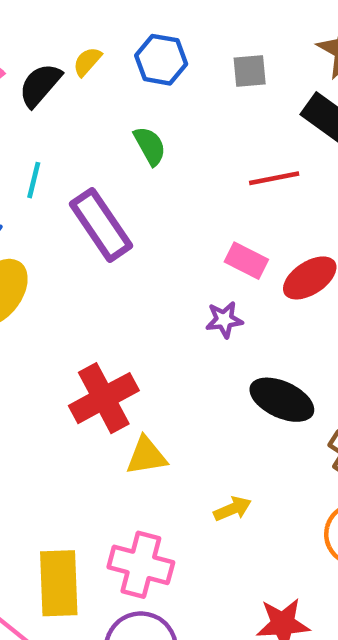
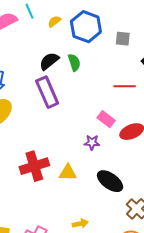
blue hexagon: (161, 60) -> (86, 27), size x1.4
black semicircle: (40, 85) -> (49, 61), moved
cyan line: (34, 180) -> (30, 11), moved, turned -49
yellow triangle: (146, 456) -> (68, 173), moved

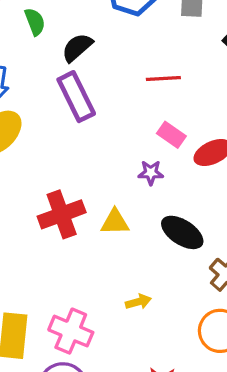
green semicircle: (74, 62) -> (35, 22), moved
red line: (125, 86) -> (163, 79), moved

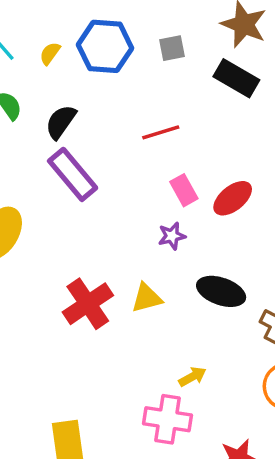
pink rectangle: (171, 135) -> (184, 190), turned 40
pink cross: (71, 331) -> (168, 419), moved

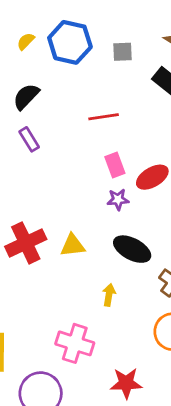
purple rectangle: (73, 174) -> (29, 139), size x0.6
purple star: (172, 236) -> (118, 199), moved
yellow arrow: (192, 377) -> (109, 295), moved, turned -60

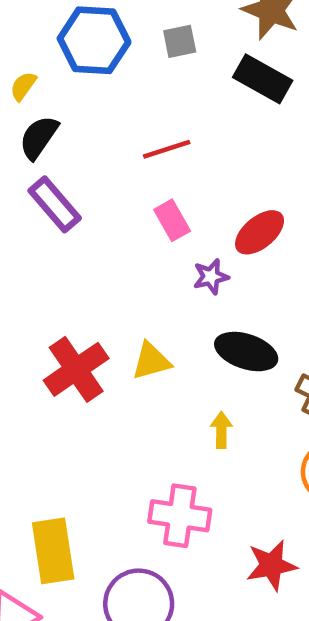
yellow semicircle: (26, 41) -> (23, 86), moved
purple rectangle: (29, 139) -> (55, 204), size x1.4
pink rectangle: (115, 165) -> (172, 220), moved

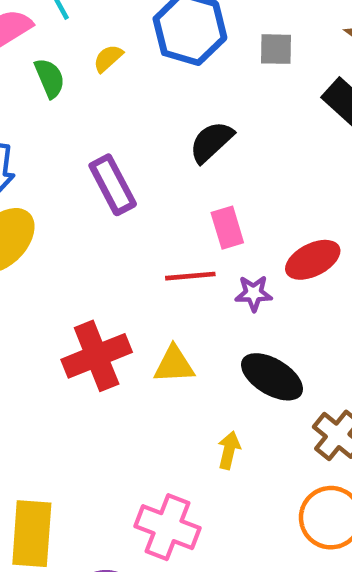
black semicircle: (39, 137) -> (211, 142), moved
red line: (167, 149) -> (190, 276), moved

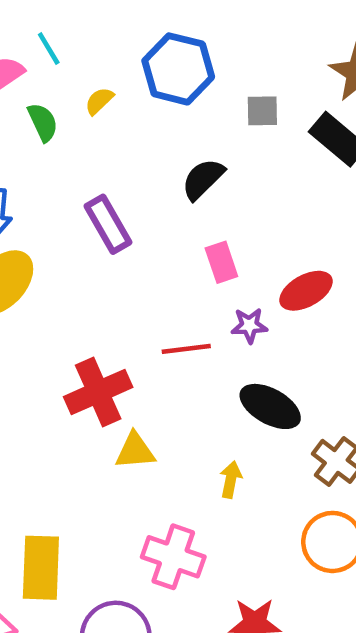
gray square: (276, 49) -> (262, 111), moved
red line: (190, 276) -> (186, 349), moved
yellow triangle: (174, 365) -> (135, 451), moved

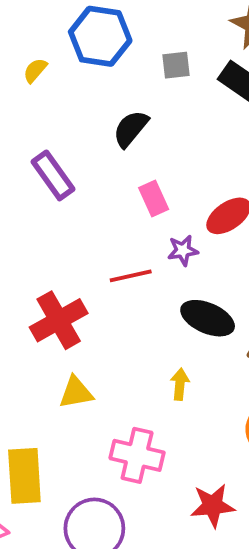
yellow triangle: (135, 451) -> (76, 392), moved

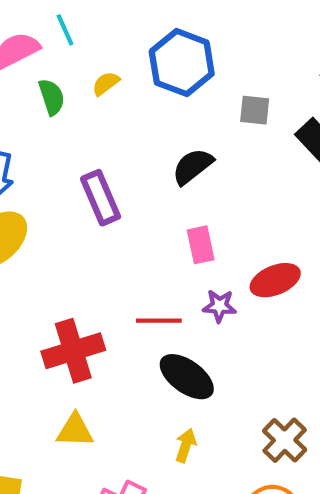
black ellipse: (208, 318) -> (187, 377), moved

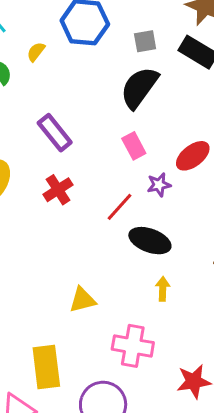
black semicircle: (193, 166) -> (139, 87), moved, size x1.4
red line: (159, 321) -> (120, 207), turned -32
red cross: (73, 351) -> (58, 190), moved, size x0.7

